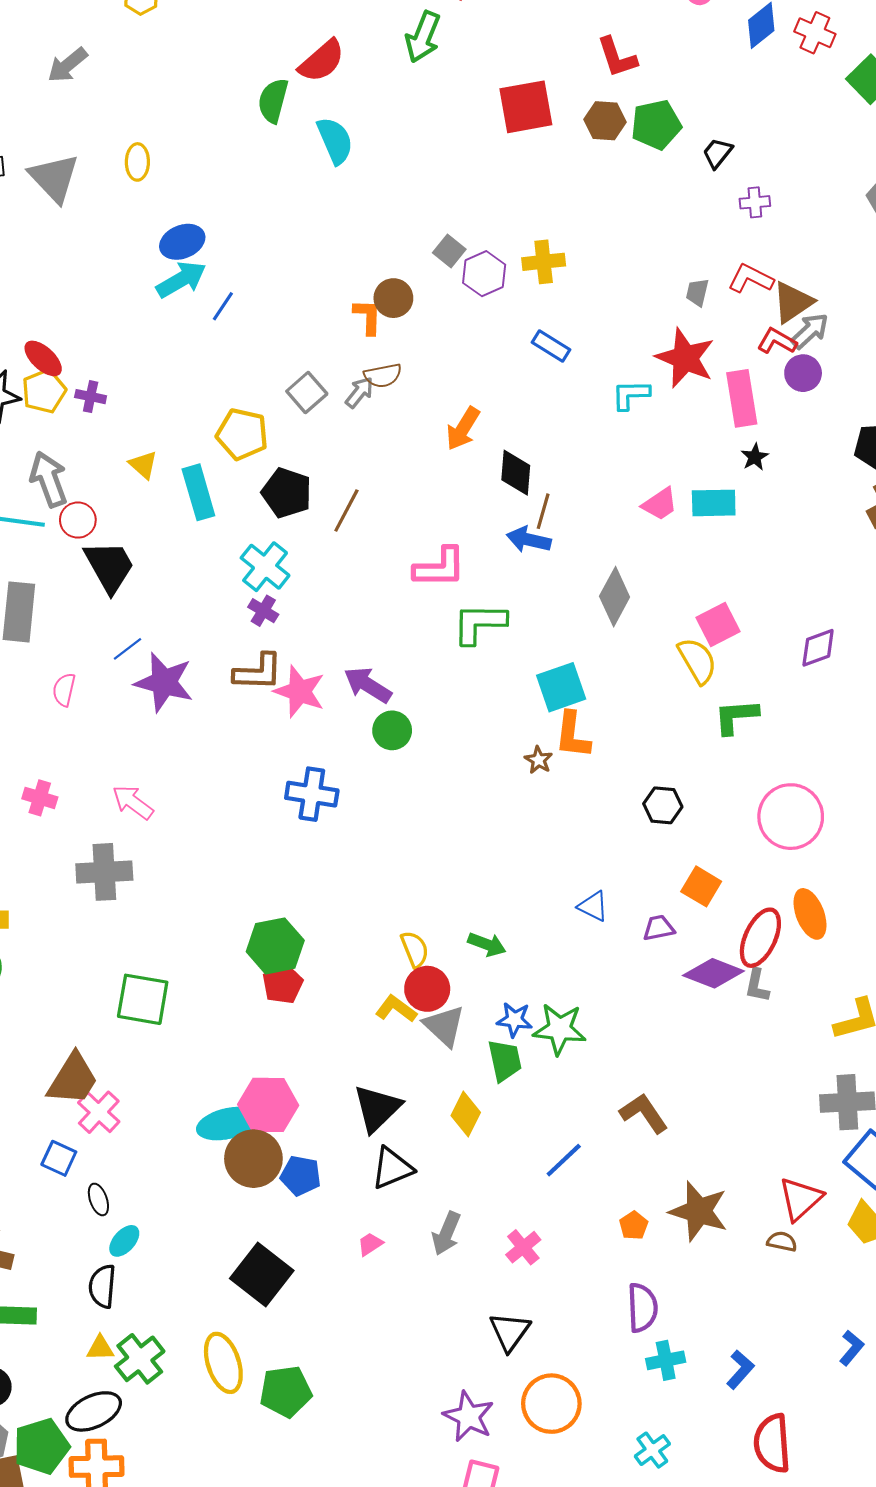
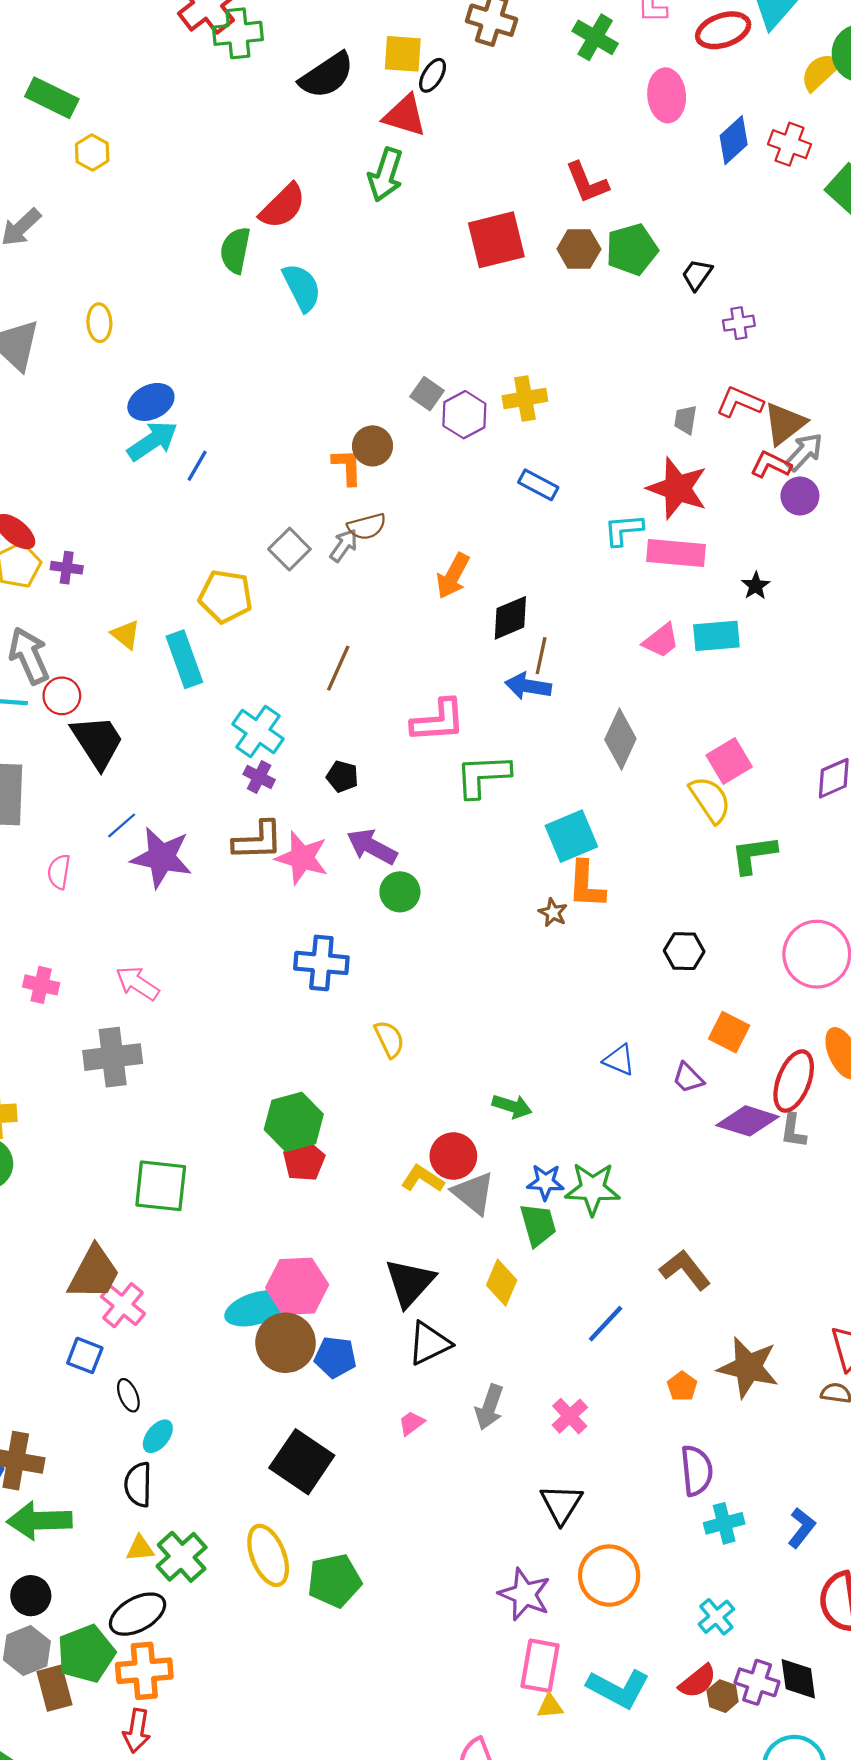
pink rectangle: (742, 398) -> (676, 553), moved, turned -72
black diamond: (516, 473) -> (510, 618), turned 66
black pentagon: (287, 493) -> (342, 776), moved, size x0.6
purple trapezoid: (659, 928) -> (688, 1078), turned -120
yellow semicircle: (415, 949) -> (389, 1039), moved

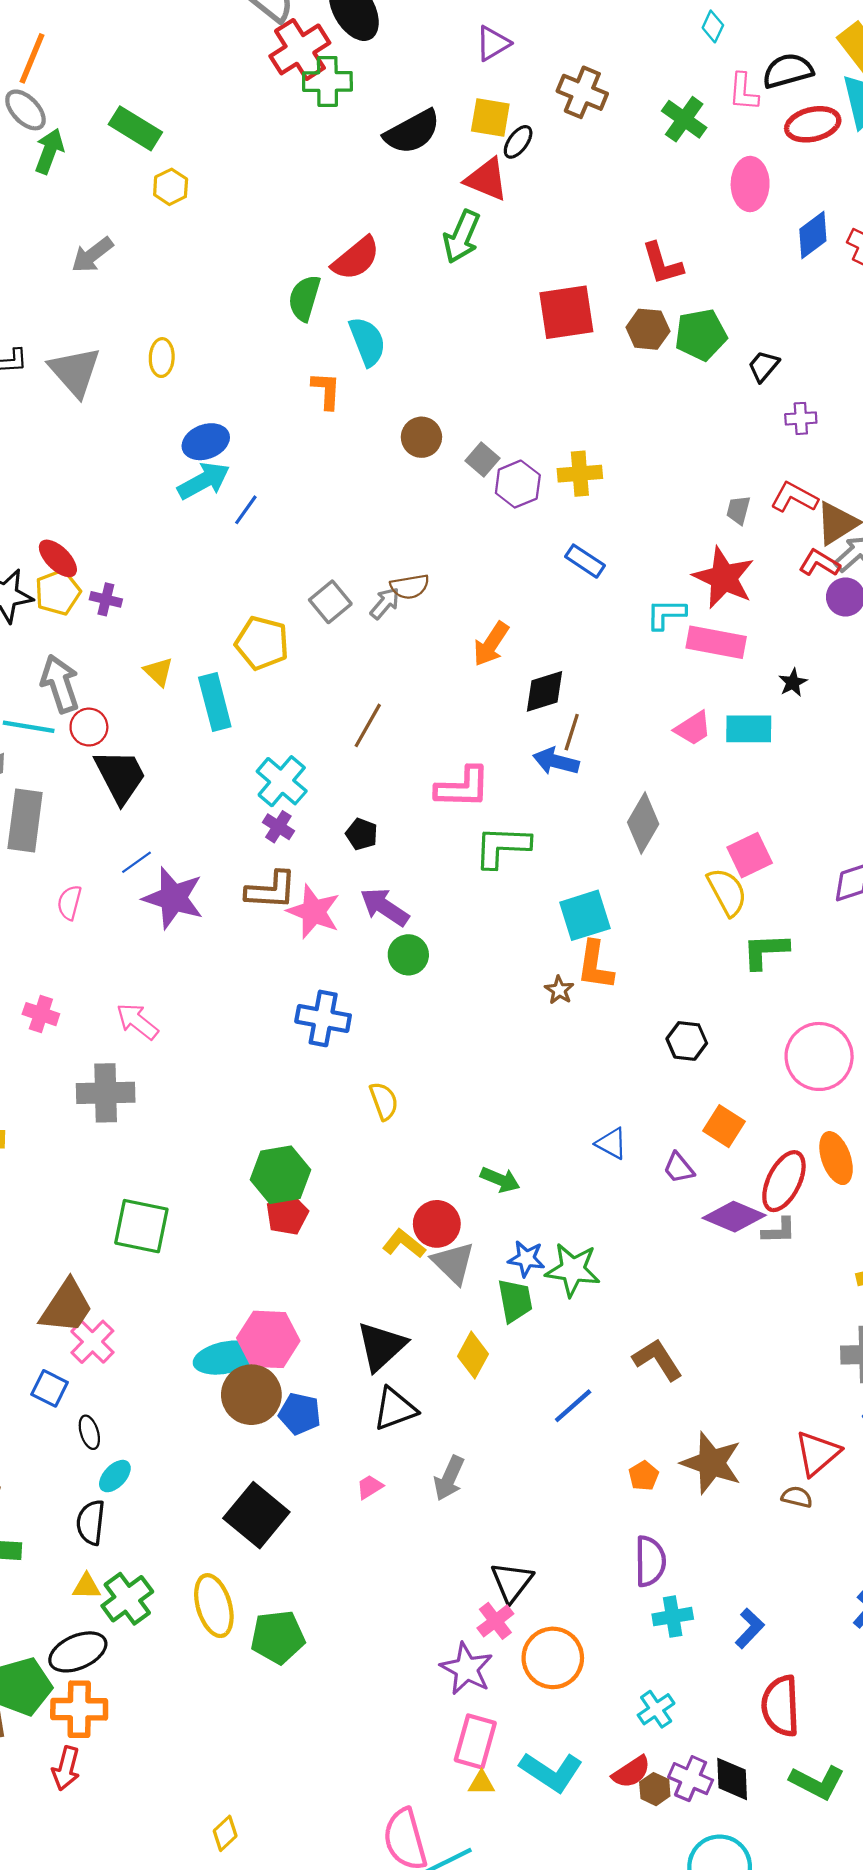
brown circle: (372, 446) -> (421, 437), moved
orange L-shape: (347, 467) -> (326, 391), moved
gray L-shape: (793, 1131) -> (779, 1231), turned -105
pink cross: (570, 1416) -> (495, 1621), moved

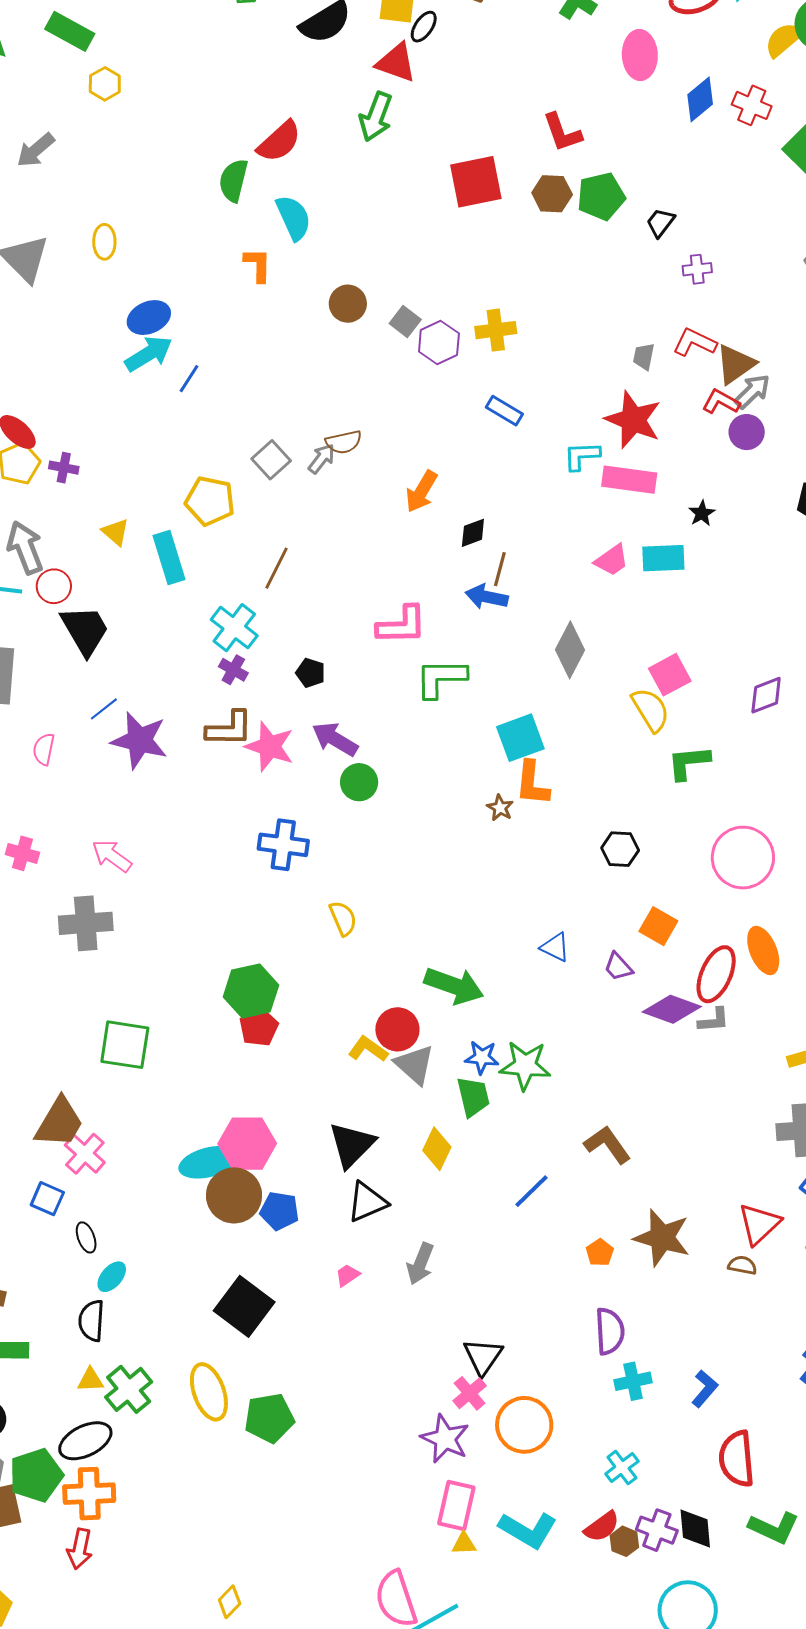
black diamond: (545, 691) -> (473, 533), size x0.7
brown line: (368, 725) -> (276, 568), moved
green arrow: (500, 1180) -> (454, 986), size x1.6

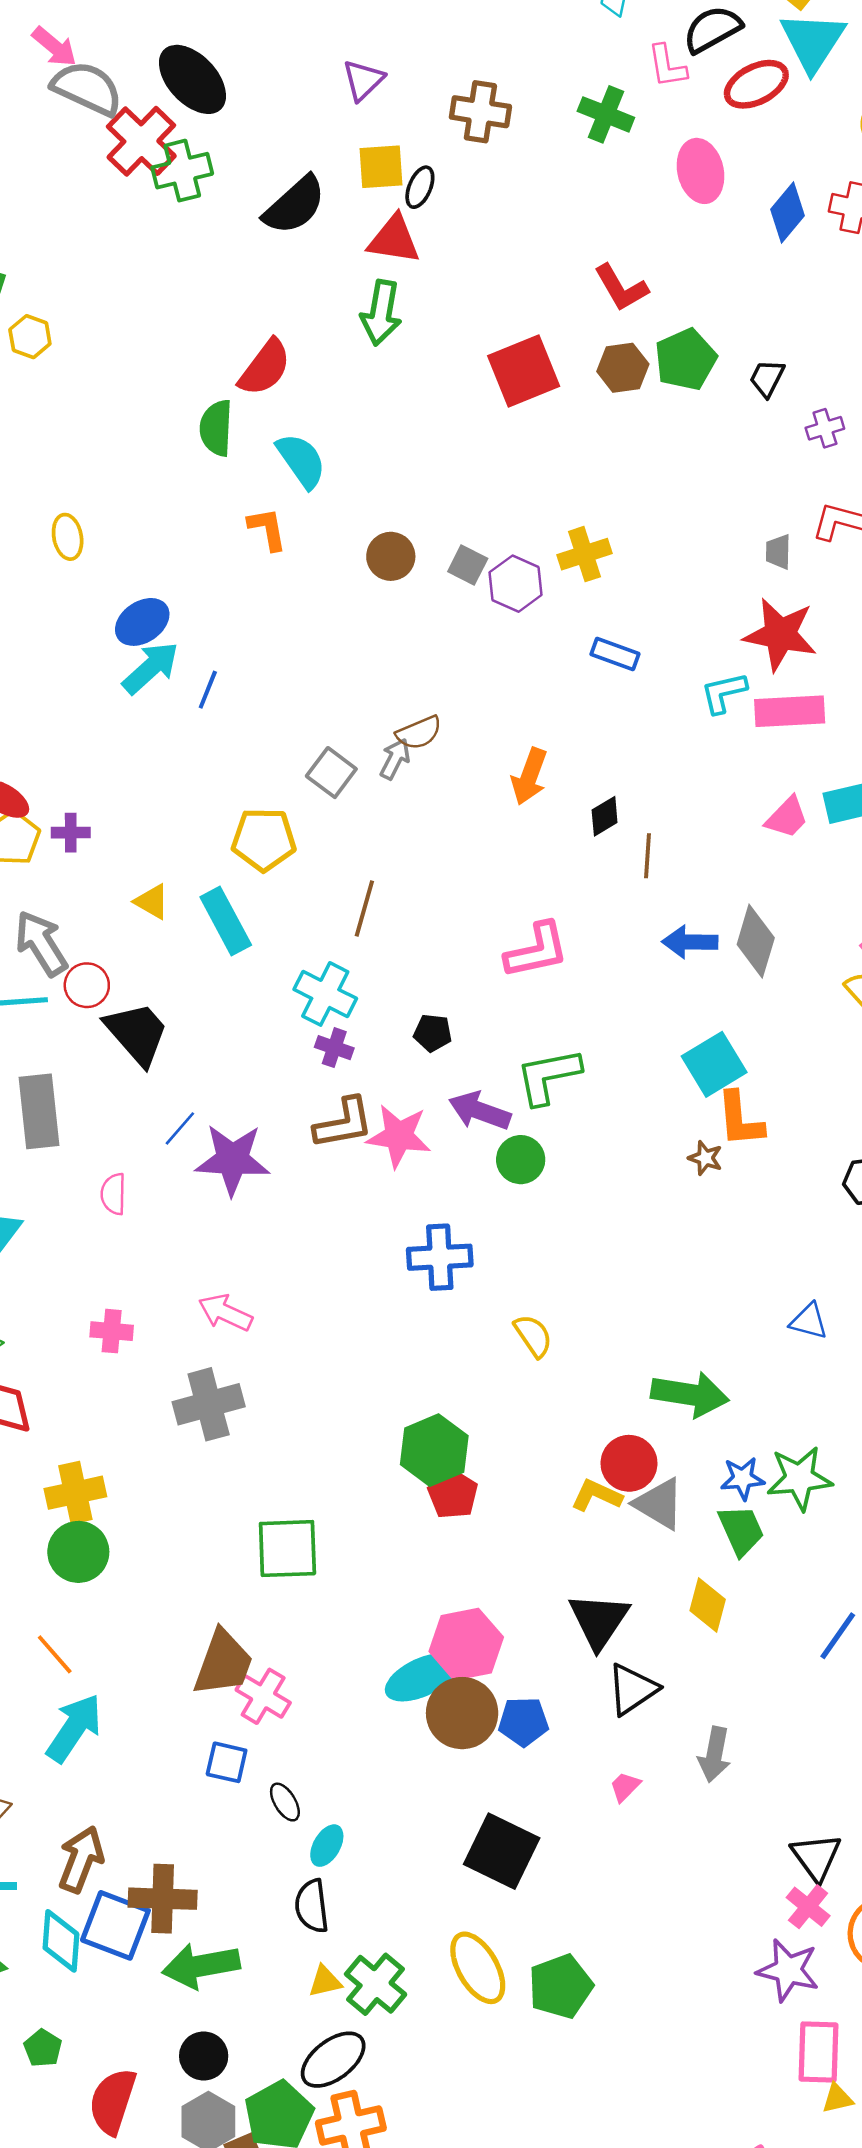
blue arrow: (487, 597) -> (690, 942), moved
green L-shape: (441, 678) -> (548, 1076), moved

